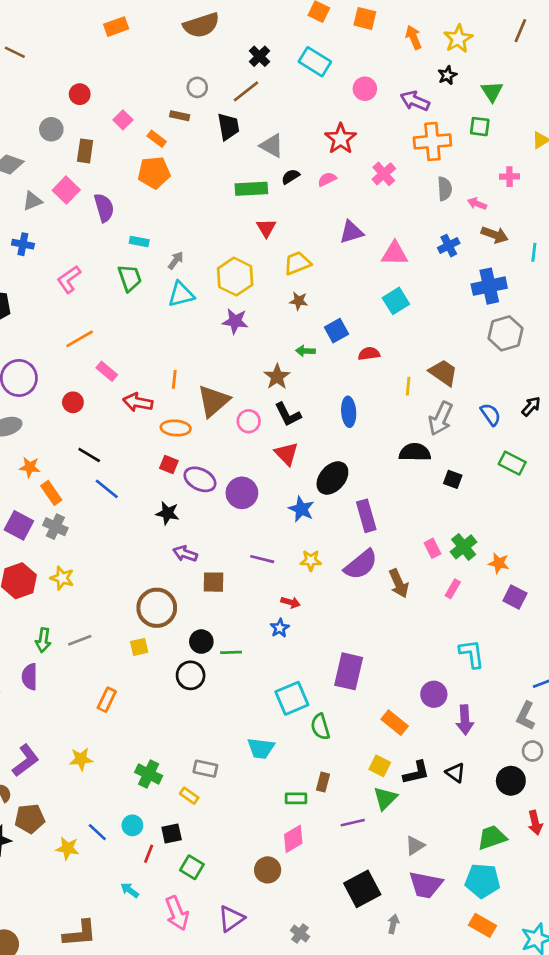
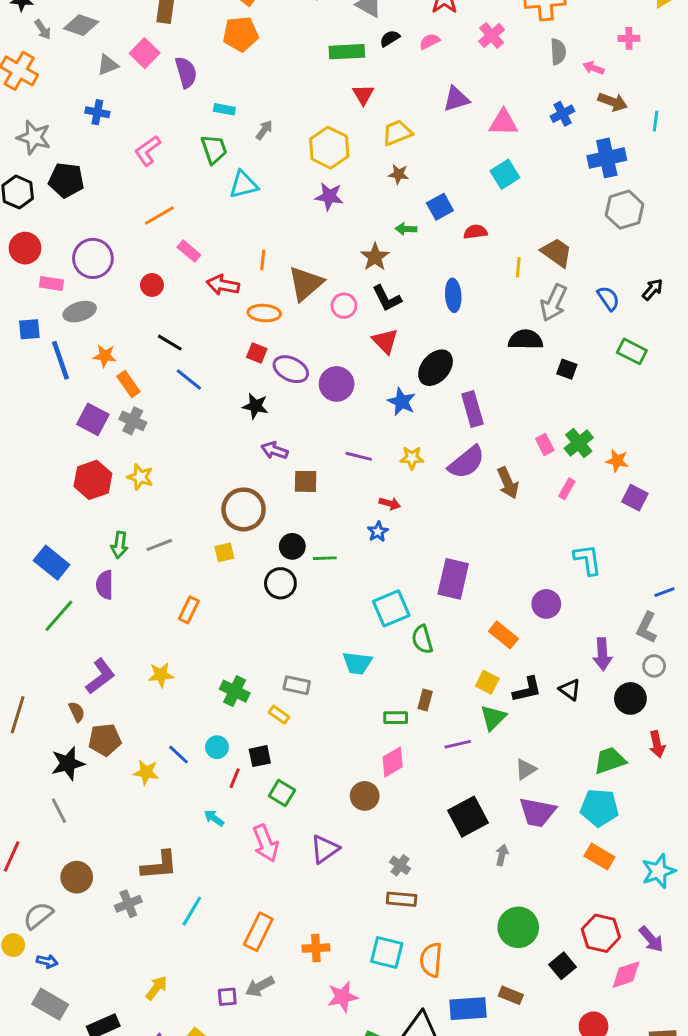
cyan triangle: (181, 294) -> (244, 185), moved
purple arrow: (465, 720) -> (602, 654), moved

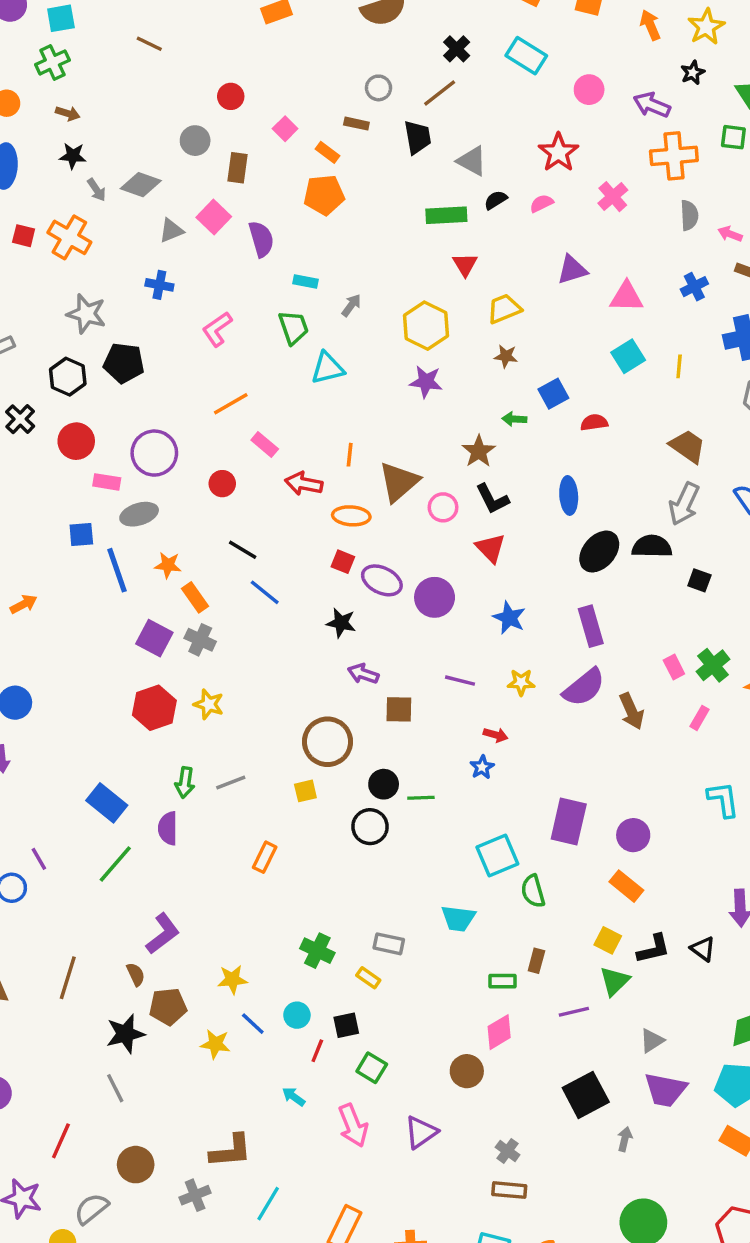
yellow line: (518, 267) -> (679, 366), moved
black ellipse: (436, 368) -> (599, 552), moved
purple circle: (546, 604) -> (633, 835), moved
yellow star: (161, 675) -> (232, 979), moved

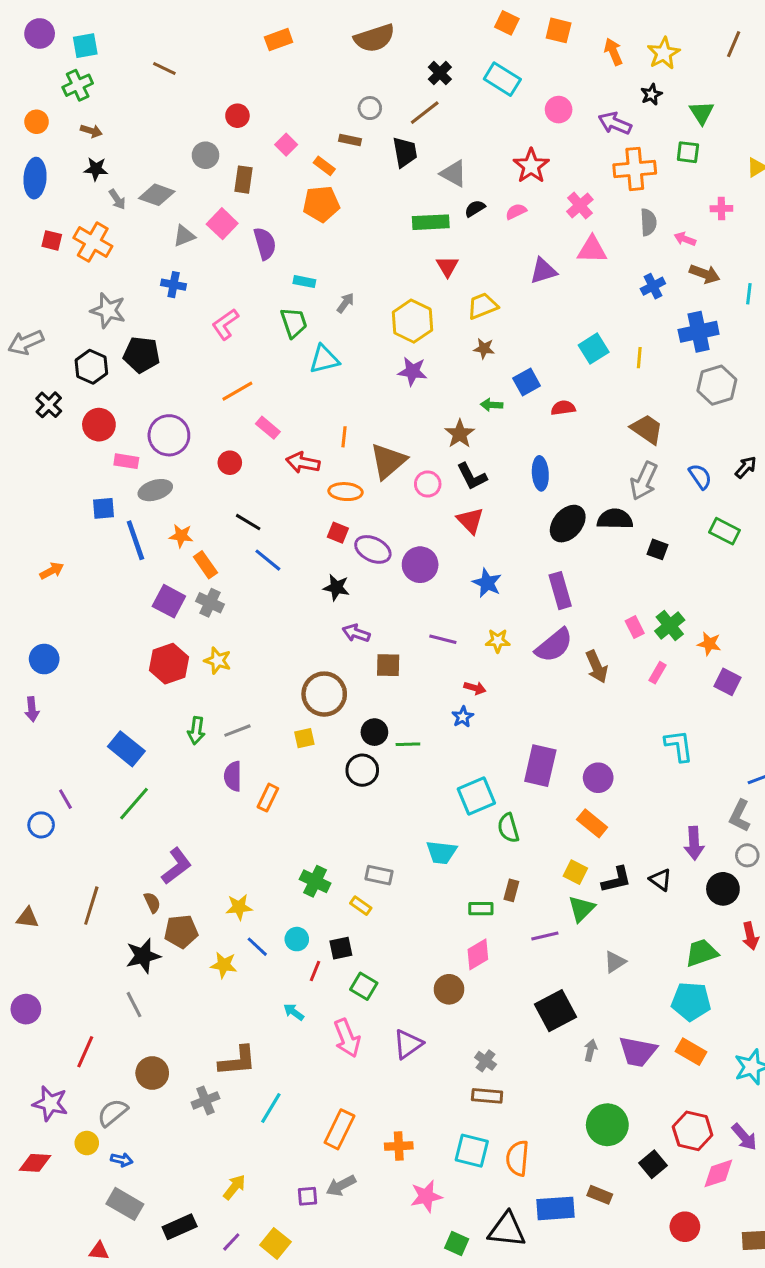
pink triangle: (626, 297) -> (592, 250), moved
purple semicircle: (168, 828) -> (233, 776), moved
purple trapezoid: (665, 1090) -> (638, 1052), moved

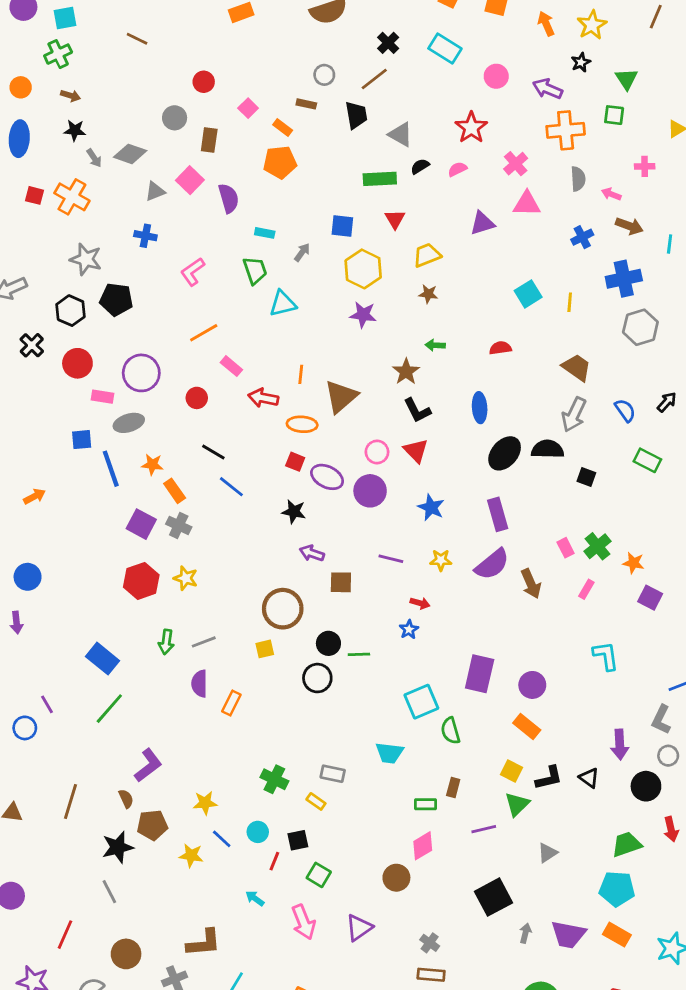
blue square: (527, 382) -> (342, 226), moved, turned 35
pink circle: (428, 484) -> (377, 452), moved

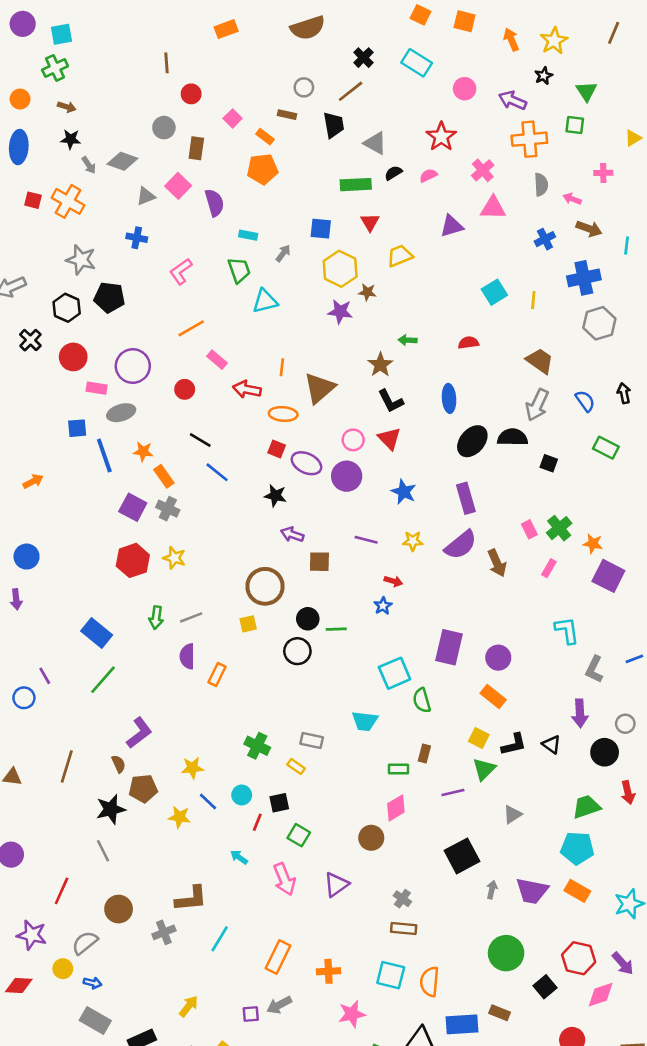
brown line: (137, 39) -> (167, 63), moved, turned 60
brown star: (428, 294) -> (367, 292), moved
black arrow: (667, 402) -> (624, 393), turned -54
purple square: (650, 598) -> (608, 576), size x1.4
gray L-shape: (661, 720) -> (594, 669), moved

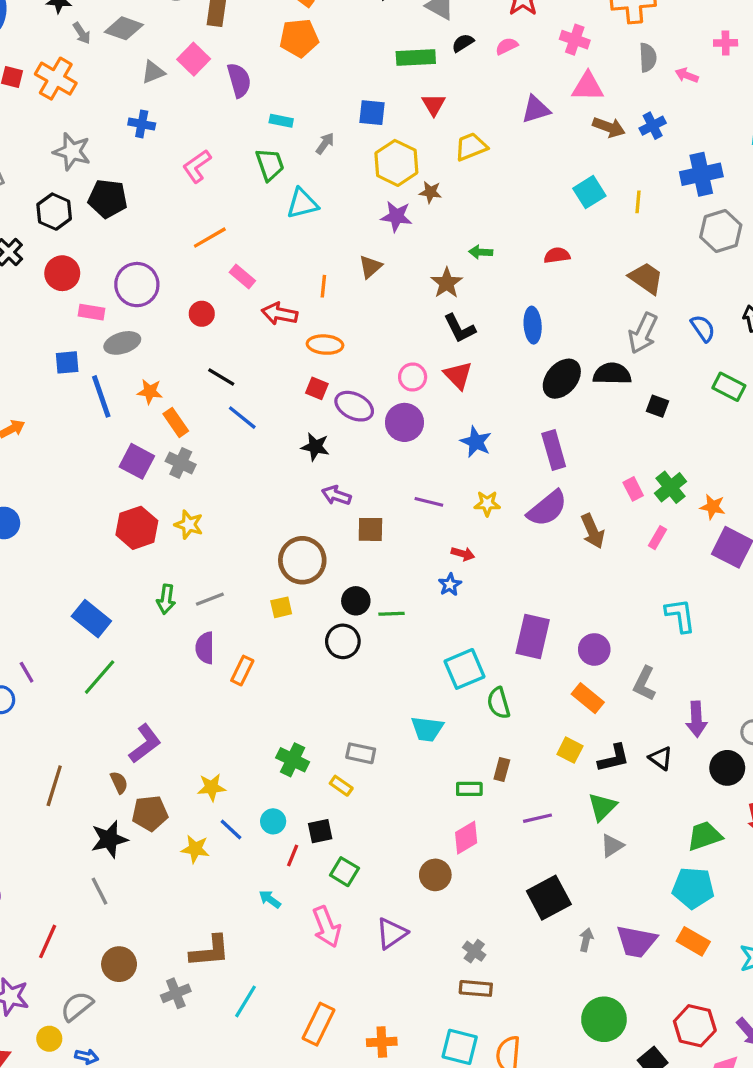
pink cross: (483, 170) -> (575, 40), turned -30
brown arrow: (589, 229) -> (609, 127), moved
brown triangle: (319, 388) -> (370, 267), moved, size x0.6
gray L-shape: (594, 669) -> (645, 684), moved
green triangle: (484, 769) -> (602, 807), moved

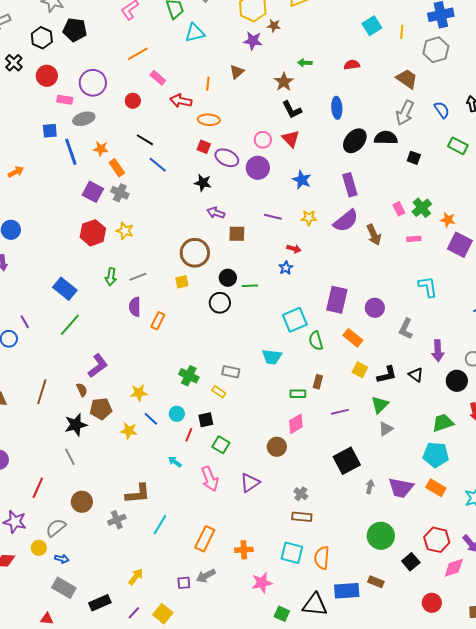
gray hexagon: (721, 231) -> (436, 50), moved
pink rectangle: (657, 538) -> (414, 239), turned 56
orange rectangle: (588, 698) -> (353, 338), moved

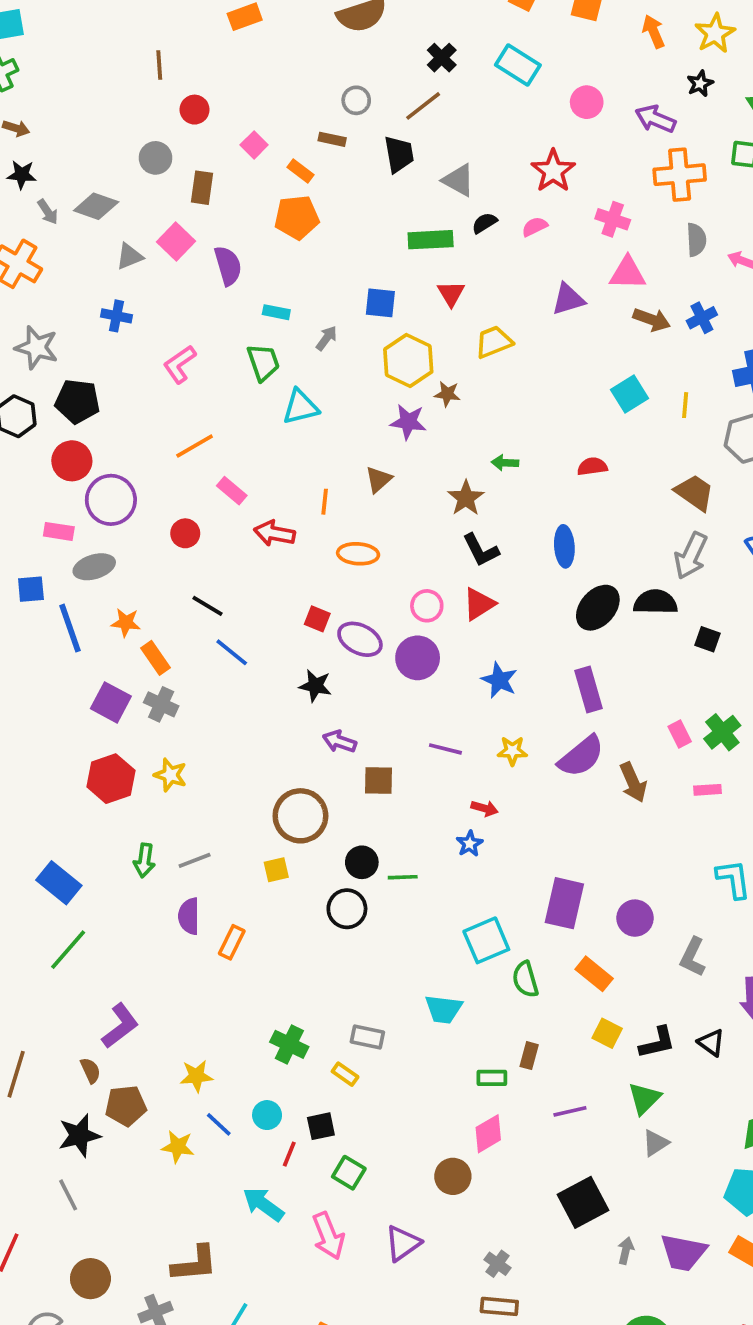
red circle: (47, 76) -> (72, 461), moved
orange ellipse: (209, 120) -> (358, 554), moved
red triangle: (291, 139) -> (479, 604), turned 42
cyan arrow: (175, 462) -> (263, 1204), size x1.6

